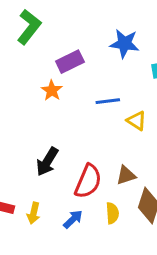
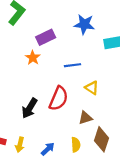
yellow triangle: (137, 121) -> (92, 88), moved
red semicircle: (88, 181) -> (59, 98), moved

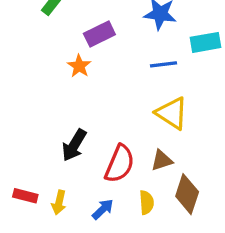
blue line: (73, 65) -> (163, 64), moved
yellow triangle: (92, 88) -> (172, 113), size x1.5
red semicircle: (59, 98) -> (120, 164), moved

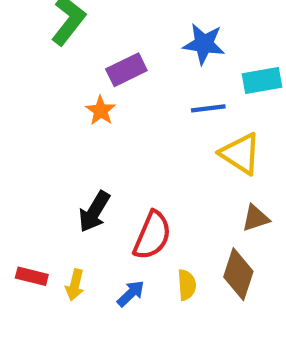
yellow triangle: (172, 113) -> (241, 154), moved
brown triangle: (162, 160) -> (256, 218), moved

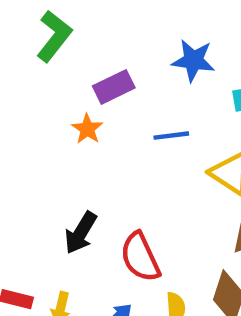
blue line: (208, 108) -> (171, 136), moved
red semicircle: (152, 235) -> (140, 257), turned 132

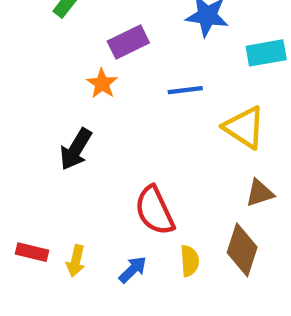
black arrow: (81, 233) -> (76, 149), moved

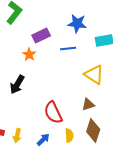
blue line: (185, 90) -> (68, 48), moved
brown triangle: (260, 193) -> (88, 104), moved

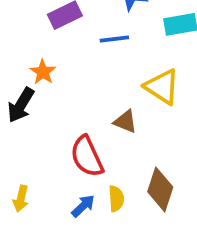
orange star: (29, 54) -> (43, 72), moved
brown triangle: (88, 104) -> (125, 122), moved, turned 40
blue arrow: (43, 140) -> (83, 206), moved

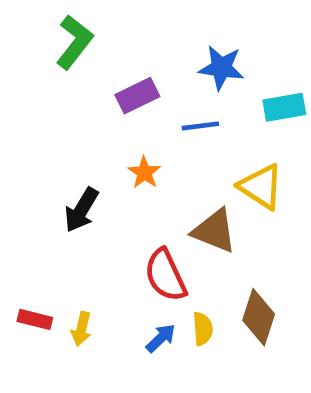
orange star: (43, 72) -> (144, 173), moved
brown triangle: (125, 122) -> (214, 231), size x1.5

